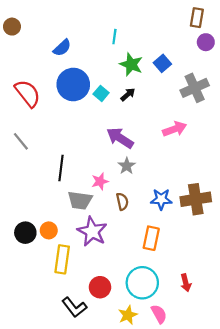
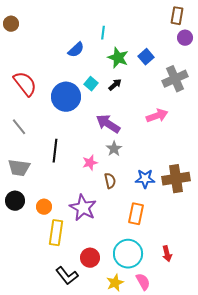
blue semicircle: (62, 48) -> (76, 50), moved
blue circle: (73, 84) -> (66, 97), moved
gray trapezoid: (80, 200) -> (19, 168), moved
black circle: (25, 233) -> (15, 201), moved

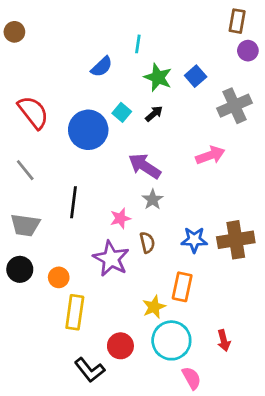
purple star: (83, 208) -> (111, 259), moved
yellow star: (115, 283) -> (154, 307), moved

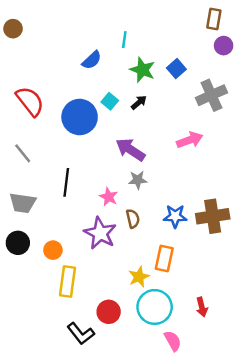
gray star: (153, 200) -> (138, 180), turned 30
pink star: (120, 218) -> (109, 197), turned -30

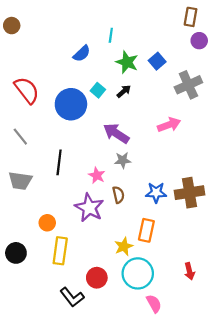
black circle: (18, 243) -> (16, 253), moved
red arrow: (202, 307) -> (189, 271), moved

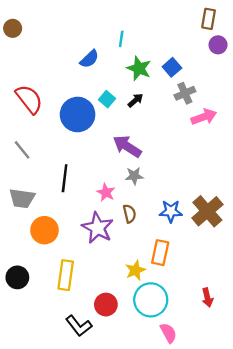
gray cross: (188, 85) -> (185, 93), moved, size x0.7
pink arrow: (169, 125) -> (204, 117), moved
brown cross: (189, 193) -> (207, 211), turned -32
orange circle: (47, 223) -> (44, 230), moved, size x1.5

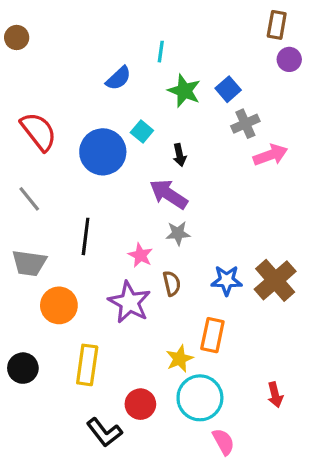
black arrow: (135, 100) -> (180, 155), moved, turned 119

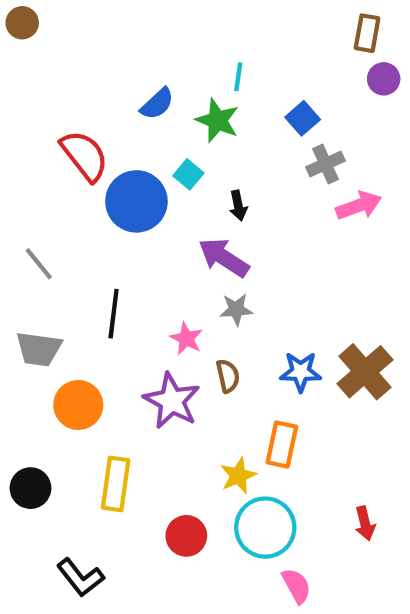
brown circle: (17, 37) -> (22, 23), moved
cyan line: (161, 52) -> (238, 77), moved
green star: (184, 91) -> (217, 120), moved
red semicircle: (39, 131) -> (85, 156), moved
black L-shape: (104, 432) -> (80, 577), moved

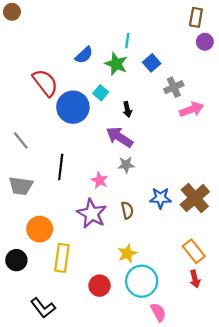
blue square: (303, 118) -> (152, 63), moved
brown semicircle: (228, 376) -> (127, 210), moved
orange circle: (78, 405) -> (40, 229), moved
orange rectangle: (282, 444) -> (194, 251), moved, turned -50

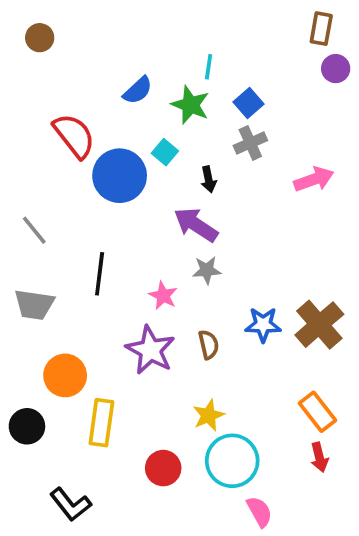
brown circle: (12, 12) -> (40, 38), moved
gray cross: (174, 87) -> (250, 143), moved

